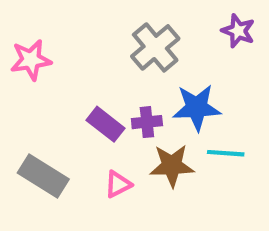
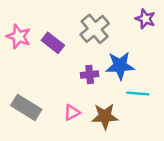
pink star: (31, 60) -> (19, 37), turned 30
purple rectangle: (105, 124) -> (53, 43), moved
brown star: (172, 166) -> (105, 116), moved

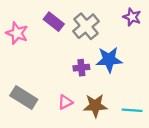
purple rectangle: (53, 43) -> (54, 22), moved
cyan line: (138, 94) -> (132, 110), moved

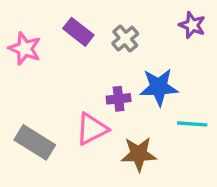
gray cross: (86, 26) -> (125, 39), size x0.7
pink triangle: (65, 102) -> (92, 129), moved, size x1.5
cyan line: (132, 110) -> (192, 124), moved

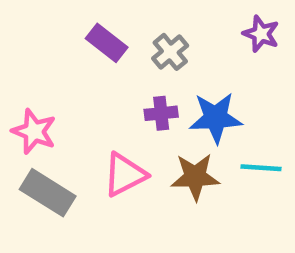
pink star: (25, 49) -> (34, 131), moved
purple cross: (119, 99) -> (161, 113), moved
brown star: (139, 154) -> (195, 177), moved

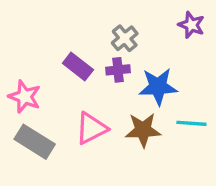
purple rectangle: (107, 43) -> (78, 67), moved
purple cross: (161, 113) -> (118, 70), moved

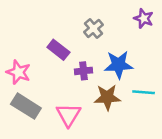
purple cross: (118, 70) -> (84, 71), moved
pink triangle: (91, 128) -> (68, 115), moved, turned -32

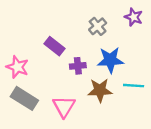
gray cross: (94, 28) -> (98, 26), moved

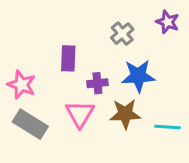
purple rectangle: (55, 46) -> (68, 58), turned 54
cyan line: (134, 86) -> (168, 127), moved
pink triangle: (64, 107) -> (80, 114), moved

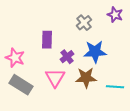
purple cross: (97, 83) -> (67, 57), turned -32

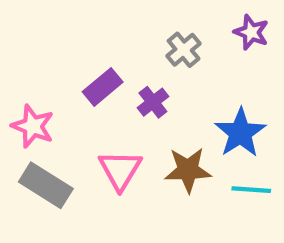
purple rectangle: (47, 40) -> (103, 87), turned 48
blue star: (95, 52) -> (240, 133), moved, turned -30
purple cross: (67, 57) -> (153, 102), moved

